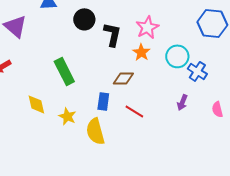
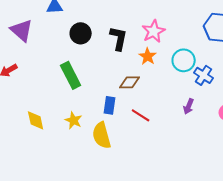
black circle: (84, 19) -> (81, 33), moved
yellow diamond: (36, 104) -> (36, 120), moved

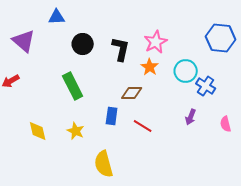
yellow semicircle: (102, 135) -> (104, 164), moved

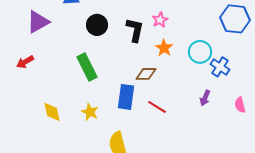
purple triangle: (24, 41) -> (38, 22), turned 50
pink star: (156, 42) -> (160, 20), moved, size x0.7
blue rectangle: (112, 116) -> (126, 97), size x1.4

